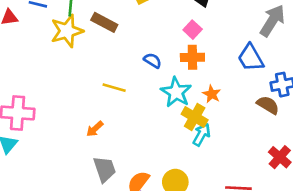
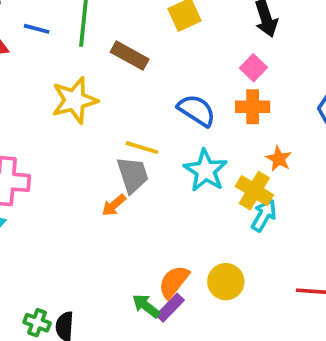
yellow star: (67, 31) -> (75, 100), moved
blue semicircle: (153, 61) -> (197, 110), size x1.5
cyan star: (176, 92) -> (205, 171), moved
gray trapezoid: (105, 169) -> (133, 175), moved

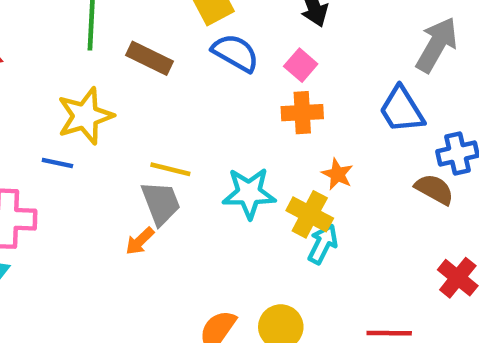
blue line: (37, 29) -> (57, 163), moved
blue semicircle: (197, 110) -> (235, 53), moved
cyan star: (205, 171) -> (249, 193), turned -30

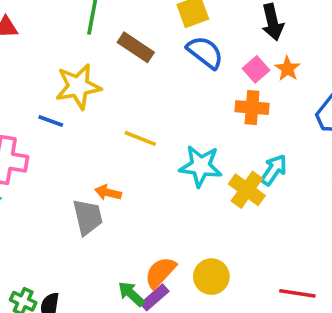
orange star: (337, 174) -> (287, 69), moved
gray trapezoid: (161, 203) -> (88, 217), moved
orange arrow: (140, 241) -> (108, 192), turned 50
cyan arrow: (323, 244) -> (274, 170), moved

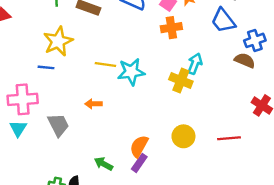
cyan star: (201, 166) -> (131, 72), moved
gray trapezoid: (88, 217) -> (58, 125), moved
yellow circle: (211, 277) -> (183, 136), moved
green arrow: (131, 294) -> (104, 164), moved

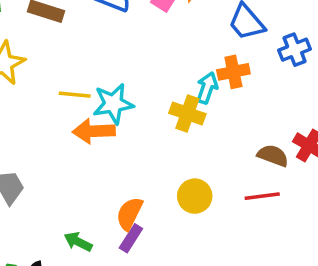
orange cross: (171, 28) -> (233, 72), moved
brown semicircle: (245, 60) -> (273, 156), moved
orange arrow: (93, 104) -> (94, 131), moved, size x1.6

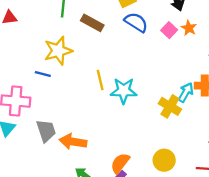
yellow line: (75, 95) -> (100, 80), turned 60
orange arrow: (94, 131) -> (73, 142), moved

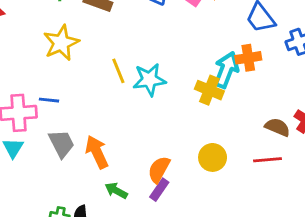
blue line: (43, 74) -> (49, 100), moved
cyan arrow: (186, 92) -> (226, 70), size x1.4
orange arrow: (73, 142) -> (97, 152), turned 65

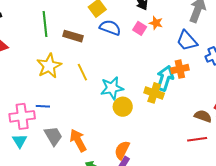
yellow line: (118, 71) -> (82, 72), moved
yellow circle: (213, 157) -> (123, 107), moved

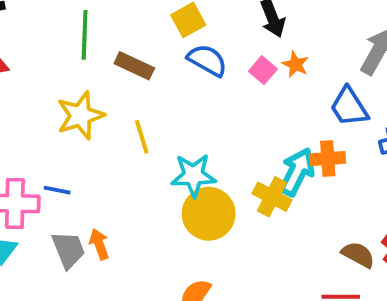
yellow circle: (123, 107) -> (209, 214), size x1.4
orange arrow: (78, 140) -> (99, 244), moved, size x0.7

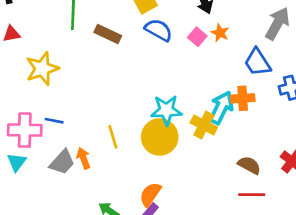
yellow star: (80, 115) -> (42, 69), moved
yellow line: (142, 137) -> (113, 137), moved
cyan star: (193, 175) -> (166, 110), moved
gray trapezoid: (68, 250) -> (62, 162), turned 64
brown semicircle: (358, 255) -> (249, 165), moved

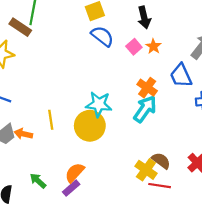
brown rectangle: (108, 34) -> (20, 27), moved
orange cross: (243, 98) -> (147, 88), moved, turned 30
yellow cross: (204, 125) -> (146, 170), moved
orange arrow: (83, 158) -> (23, 134), turned -66

